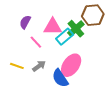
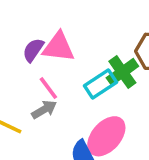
pink triangle: (53, 27) -> (58, 47), moved
gray arrow: (39, 66) -> (44, 110), moved

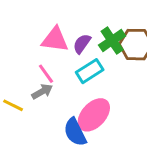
purple semicircle: (33, 50) -> (82, 44), moved
green cross: (122, 72) -> (112, 40), moved

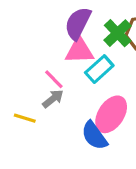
pink triangle: (55, 39) -> (79, 51), moved
purple semicircle: (82, 44) -> (78, 23), moved, size x1.5

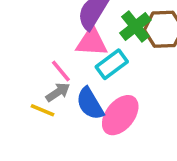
yellow line: (25, 118) -> (42, 110), moved
blue semicircle: (94, 136) -> (90, 104), moved

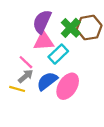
blue semicircle: (90, 104) -> (47, 81), turned 90

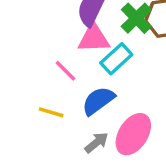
gray arrow: (26, 76) -> (96, 143), moved
pink ellipse: (68, 86) -> (133, 134), moved

